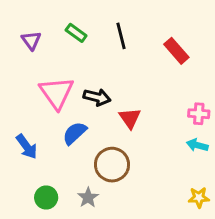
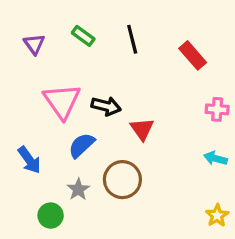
pink cross: (199, 114) -> (217, 109), moved
gray star: (88, 198) -> (78, 189), moved
yellow star: (199, 198) -> (217, 216), turned -30

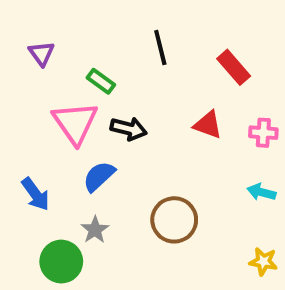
green rectangle: (83, 36) -> (101, 81), moved
red triangle: (142, 129) -> (208, 125), moved, turned -35
brown circle: (122, 180) -> (174, 220), moved
green circle: (51, 216) -> (61, 262), size x1.4
yellow star: (217, 216) -> (263, 262), turned -30

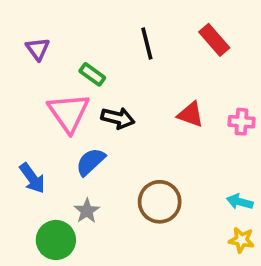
red rectangle: (234, 67) -> (214, 40), moved
cyan arrow: (261, 192) -> (240, 202), moved

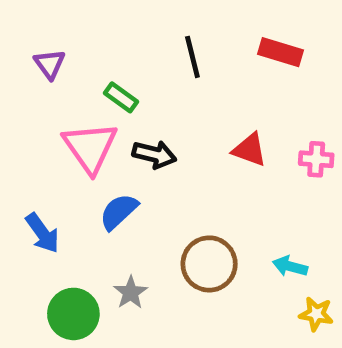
red rectangle: (214, 40) -> (280, 52), turned -32
cyan arrow: (240, 202) -> (290, 266), moved
gray star: (87, 211) -> (131, 293), moved

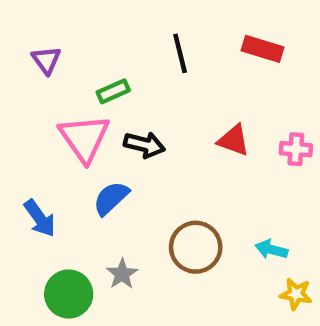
green rectangle: (121, 97) -> (113, 91), turned -60

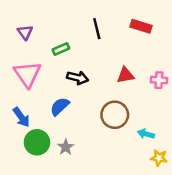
pink triangle: (84, 138) -> (27, 74), moved
red triangle: (234, 140) -> (125, 75), turned -30
brown circle: (196, 247) -> (115, 115), moved
green circle: (69, 294) -> (37, 142), moved

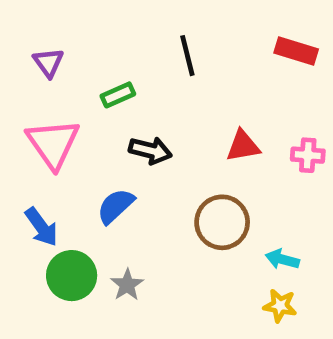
red rectangle: (141, 26) -> (296, 51), moved
yellow star: (159, 158) -> (280, 306), moved

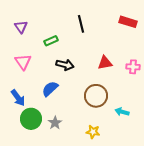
pink triangle: (53, 144) -> (23, 62), size x0.7
yellow star: (280, 306) -> (93, 132), moved

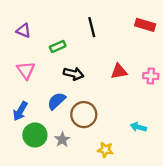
purple triangle: (21, 27) -> (24, 31), turned -32
brown circle: (96, 96) -> (84, 115), moved
blue arrow: (18, 98) -> (20, 111), turned 66

